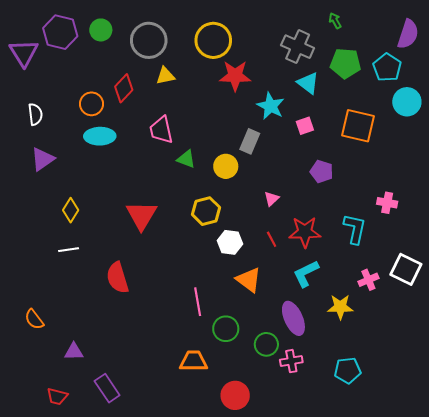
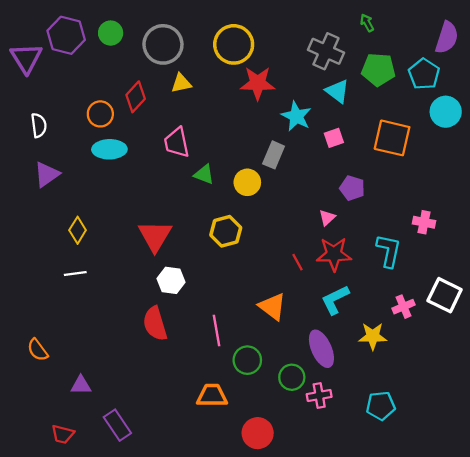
pink triangle: (272, 199) -> (327, 218), moved
white hexagon: (230, 242) -> (171, 280), moved
red semicircle: (117, 278) -> (155, 324), moved

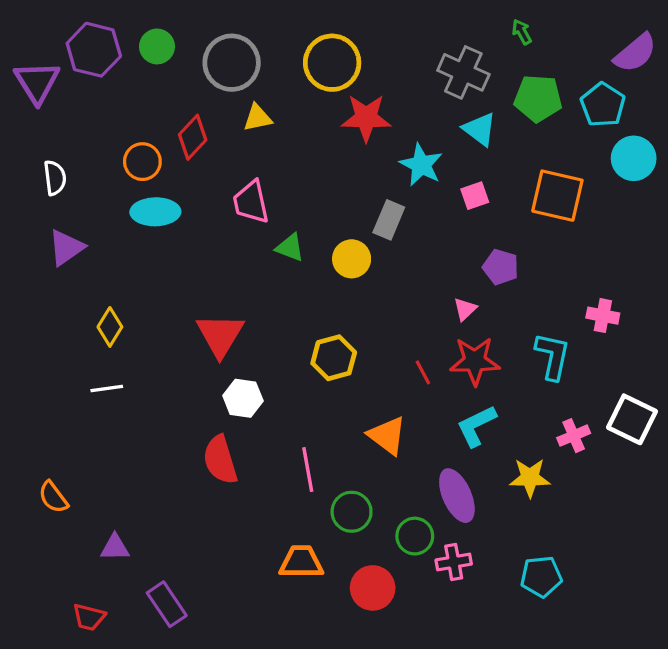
purple semicircle: (447, 38) -> (635, 53), turned 32
yellow hexagon: (226, 231) -> (334, 358), moved
red circle: (258, 433) -> (373, 588), moved

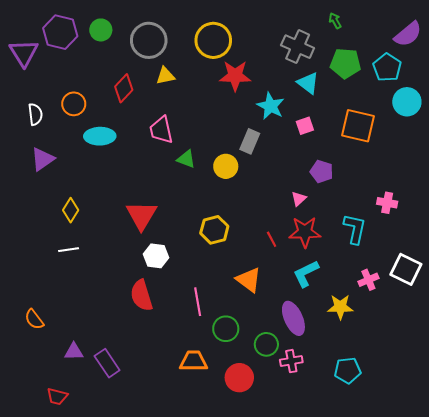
orange circle: (142, 162) -> (74, 104), moved
purple rectangle: (167, 604) -> (107, 363), moved

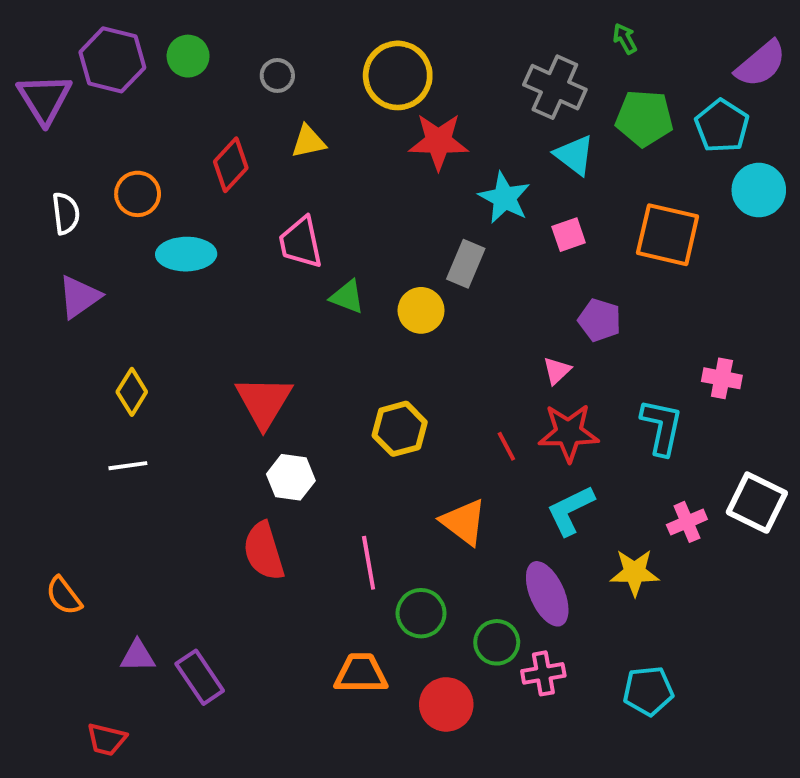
gray circle: (149, 40) -> (277, 75), size x0.5

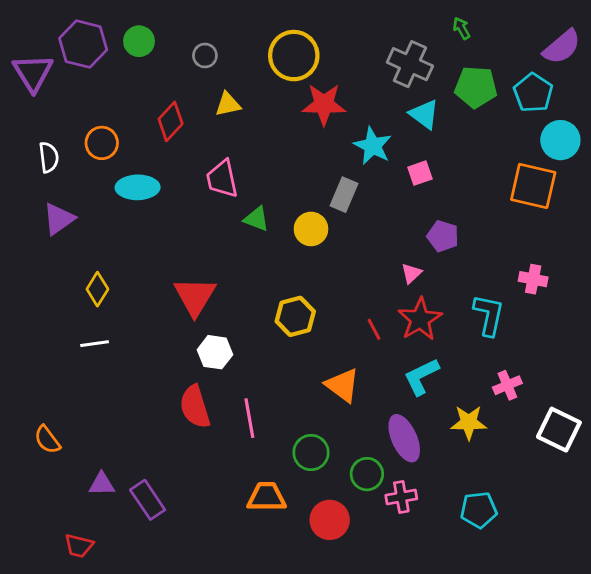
orange square: (668, 235) -> (533, 186), moved
red star: (569, 433) -> (420, 319), turned -30
white square: (757, 503) -> (559, 430), moved
pink line: (369, 563) -> (249, 418), moved

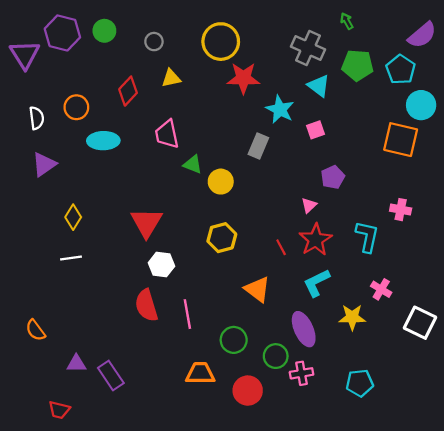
yellow circle: (311, 229) -> (221, 182), moved
purple pentagon: (443, 236) -> (333, 177), turned 30
pink cross: (507, 385) -> (381, 289), turned -36

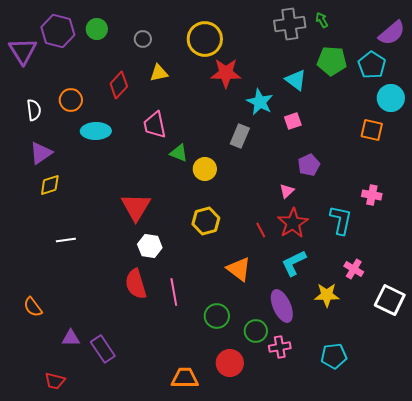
gray cross: (308, 48) -> (290, 24), moved, turned -32
orange square: (401, 140) -> (372, 130), size x0.7
yellow diamond: (73, 217) -> (50, 185), moved, turned 40
orange trapezoid: (200, 373) -> (185, 378), moved

